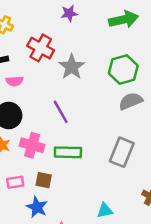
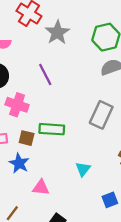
green rectangle: (68, 152) -> (52, 129), moved
cyan triangle: (105, 210) -> (83, 169), turned -42

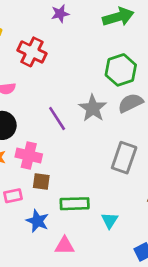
gray star: (57, 32) -> (93, 108), moved
green rectangle: (52, 129) -> (75, 204), moved
brown square: (27, 138) -> (41, 181), moved

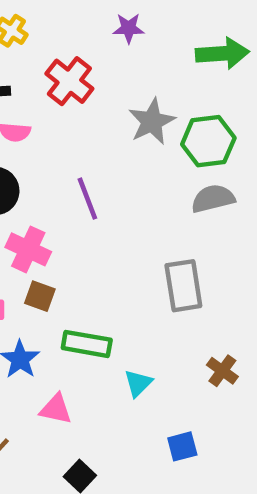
gray star: (93, 108) -> (152, 122), moved
gray rectangle: (124, 158) -> (183, 286), turned -40

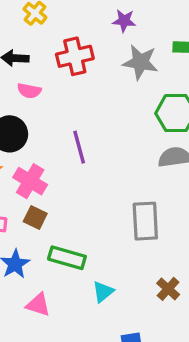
red cross: (69, 81) -> (75, 56), turned 33
gray star: (152, 122) -> (140, 62), moved, turned 30

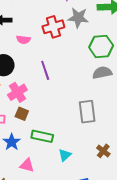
red cross: (75, 56) -> (53, 27), moved
pink semicircle: (29, 91) -> (23, 40), moved
pink cross: (30, 181) -> (17, 92), turned 30

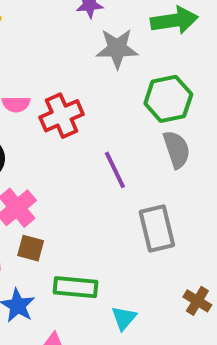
red cross: (53, 27) -> (62, 116), moved
purple line: (45, 70) -> (115, 170), moved
gray semicircle: (102, 73) -> (177, 149), turned 90

